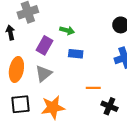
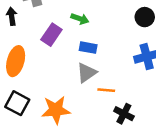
gray triangle: (44, 74) -> (87, 73), moved
black square: (20, 104) -> (17, 103), turned 30

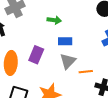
purple rectangle: (51, 35) -> (36, 55), moved

